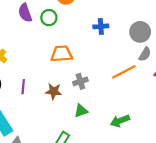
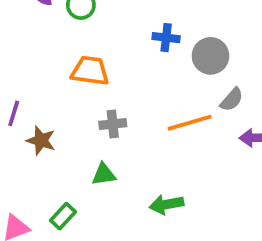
gray circle: (140, 32) -> (210, 56), moved
brown star: (54, 91) -> (41, 141), moved

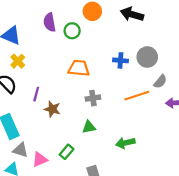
blue cross: (166, 38) -> (120, 60), moved

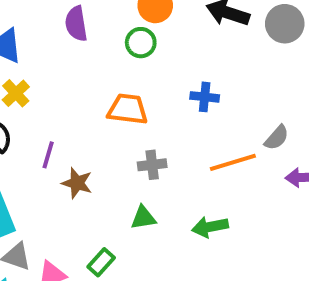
green circle: (72, 31) -> (141, 43), moved
gray circle: (147, 57) -> (285, 24), moved
green arrow: (125, 143) -> (210, 227), moved

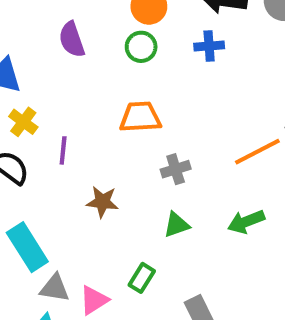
blue cross: (205, 97) -> (209, 46), moved
purple line: (48, 155) -> (63, 150), moved

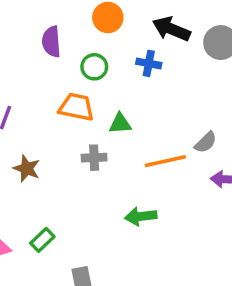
purple semicircle: (72, 40) -> (51, 42), moved
green circle: (141, 47) -> (94, 67), moved
green triangle: (176, 225) -> (120, 124), moved

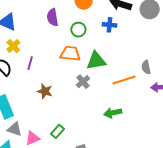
green triangle: (120, 124) -> (96, 61), size x1.5
gray semicircle: (206, 142) -> (146, 67), turned 128
gray cross: (94, 158) -> (83, 82), turned -32

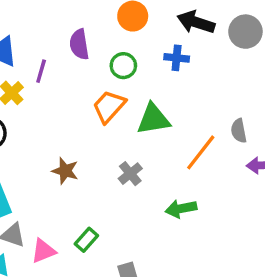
orange trapezoid: (70, 54) -> (109, 106), turned -55
purple line: (30, 63) -> (41, 71), moved
orange line: (124, 80) -> (201, 152), turned -35
gray cross: (83, 82) -> (130, 174), moved

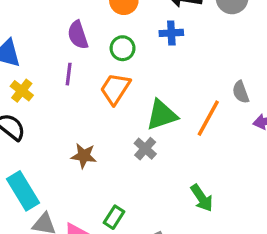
purple line: (41, 71) -> (69, 74), moved
green triangle: (153, 119) -> (162, 115), moved
green arrow: (181, 209) -> (202, 198), moved, turned -104

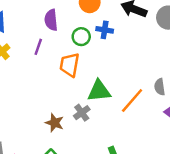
blue cross: (171, 33) -> (105, 30), moved
orange trapezoid: (115, 89) -> (70, 65), turned -35
brown star: (84, 156) -> (55, 123), moved

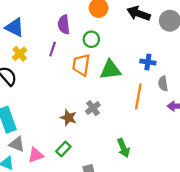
blue cross: (105, 30) -> (148, 62), moved
green triangle: (99, 91) -> (110, 70), moved
orange line: (132, 101) -> (138, 96), turned -30

